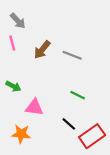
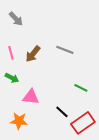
pink line: (12, 43) -> (11, 53), moved
brown arrow: (42, 50) -> (33, 54), moved
green line: (78, 95) -> (81, 88), moved

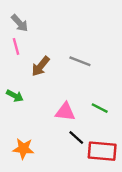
pink line: (11, 53) -> (16, 46), moved
pink triangle: (31, 97) -> (65, 112), moved
red rectangle: (83, 123) -> (102, 151), turned 40

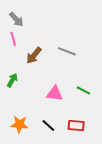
green arrow: (15, 96) -> (12, 80), turned -88
black line: (76, 138) -> (48, 125), moved
red rectangle: (102, 151) -> (76, 125), moved, size x0.7

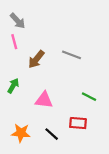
pink triangle: (55, 94) -> (44, 100), moved
red rectangle: (76, 125) -> (78, 123), moved

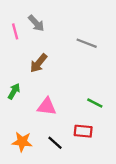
gray arrow: (18, 21) -> (36, 23), moved
pink line: (14, 42) -> (15, 31), moved
gray line: (71, 55) -> (87, 43), moved

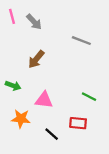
pink line: (15, 31) -> (12, 16), moved
green arrow: (14, 91) -> (13, 86), turned 80
orange star: (22, 142) -> (21, 119), moved

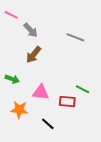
pink line: (12, 16) -> (11, 15), turned -48
gray arrow: (34, 22) -> (31, 30), moved
red rectangle: (78, 123) -> (67, 101), moved

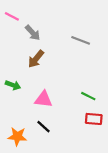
red rectangle: (67, 101) -> (94, 119), moved
orange star: (19, 110) -> (17, 136), moved
black line: (48, 124) -> (44, 127), moved

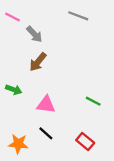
gray line: (81, 40) -> (78, 16), moved
red rectangle: (94, 119) -> (85, 142), moved, turned 35

